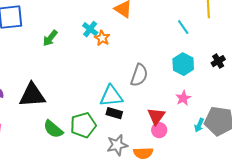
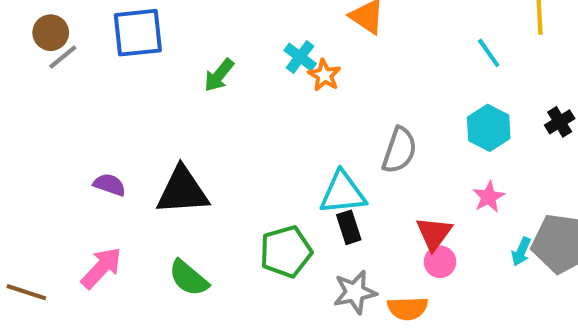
black rectangle: (114, 113) -> (349, 227), turned 56
green semicircle: (53, 129) -> (189, 278), moved

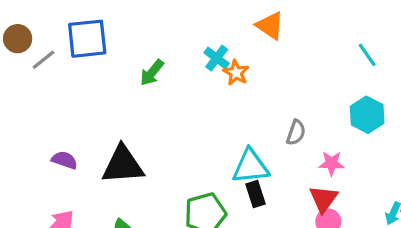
gray line: (63, 57) -> (43, 60), moved
gray semicircle: (399, 150) -> (296, 133), size x0.7
pink star: (489, 197) -> (332, 163), moved, turned 30

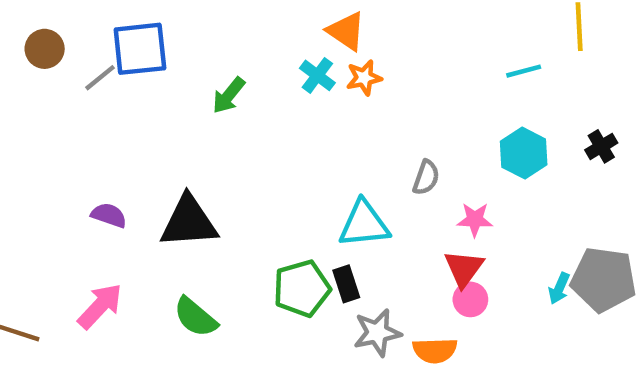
orange triangle: (270, 26) -> (346, 31), moved
cyan line: (367, 55) -> (524, 71), turned -70
gray line: (43, 60) -> (100, 78), moved
orange star: (236, 73) -> (364, 78), moved, turned 30
black rectangle: (255, 194) -> (346, 284), moved

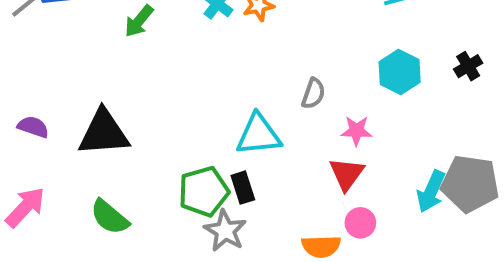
cyan arrow: (559, 288) -> (431, 192), size x1.5
pink circle: (470, 299) -> (360, 223), moved
gray star: (377, 333) -> (225, 231), moved, turned -30

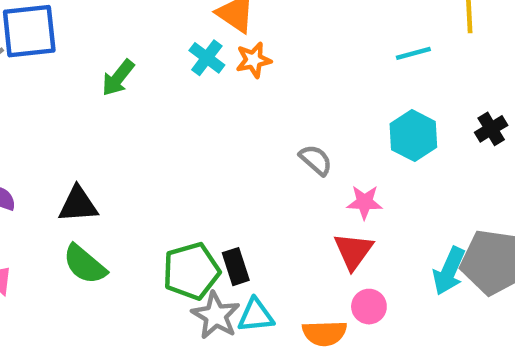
gray semicircle: (313, 94) -> (316, 160), turned -68
black triangle: (104, 133) -> (78, 204), size x0.7
cyan triangle: (258, 135) -> (256, 315), moved, size x0.7
green semicircle: (110, 217) -> (85, 264), moved

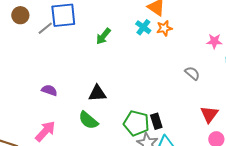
pink star: (365, 202) -> (214, 41), moved
black triangle: (78, 204) -> (97, 93), moved
green pentagon: (191, 271) -> (136, 123), turned 30

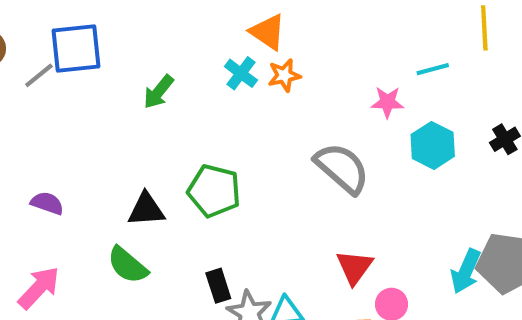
gray semicircle: (192, 73) -> (342, 168), size x1.8
red triangle: (209, 114) -> (354, 267), moved
black rectangle: (156, 121) -> (218, 286), moved
green pentagon: (136, 123) -> (214, 191), moved

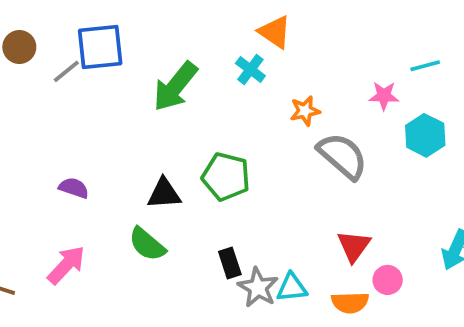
orange star: (284, 75) -> (305, 111), moved
green arrow: (158, 92) -> (175, 86), size x1.6

